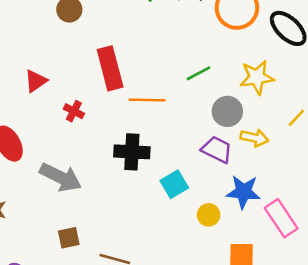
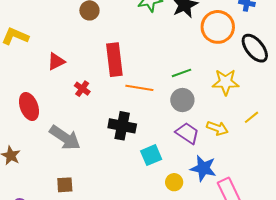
gray circle: (227, 111) -> (182, 100), moved

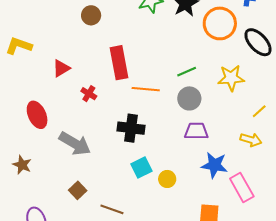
yellow arrow: (217, 128) -> (251, 140), moved
purple trapezoid: (187, 133) -> (196, 131), turned -30
cyan square: (151, 155) -> (141, 168), moved
yellow circle: (174, 182) -> (167, 179), moved
brown square: (65, 185) -> (78, 190), turned -36

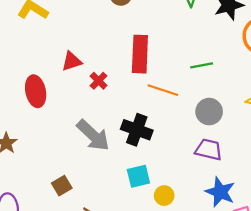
red triangle: (61, 68) -> (72, 61), moved
green line: (187, 72) -> (202, 65), moved
gray arrow: (75, 144) -> (93, 135), moved

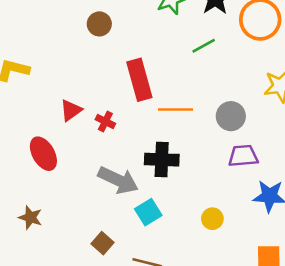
green line: (202, 65) -> (204, 46), moved
cyan square: (138, 176) -> (148, 212), moved

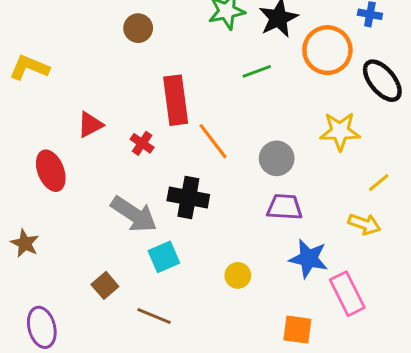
orange line: (175, 109) -> (213, 141), turned 44
red cross: (105, 121) -> (142, 143), moved

